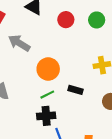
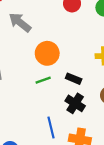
black cross: (46, 116) -> (75, 103), moved, turned 30

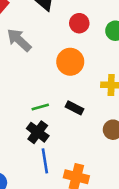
orange circle: (47, 53) -> (70, 62), moved
black cross: (75, 103) -> (38, 132), moved

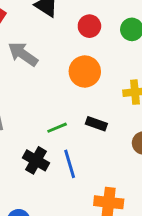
black cross: (38, 132) -> (36, 160), moved
blue line: (45, 161) -> (70, 164), moved

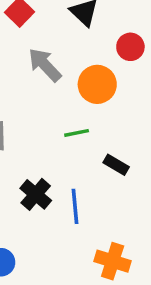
orange circle: (85, 71) -> (97, 84), moved
green line: (57, 128) -> (77, 133), moved

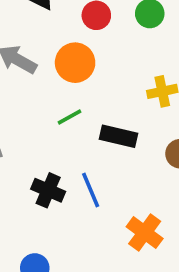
black rectangle: (116, 165) -> (118, 136), size x1.4
orange cross: (113, 261) -> (145, 233), turned 36

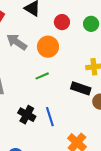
black rectangle: (118, 136) -> (81, 88), moved

